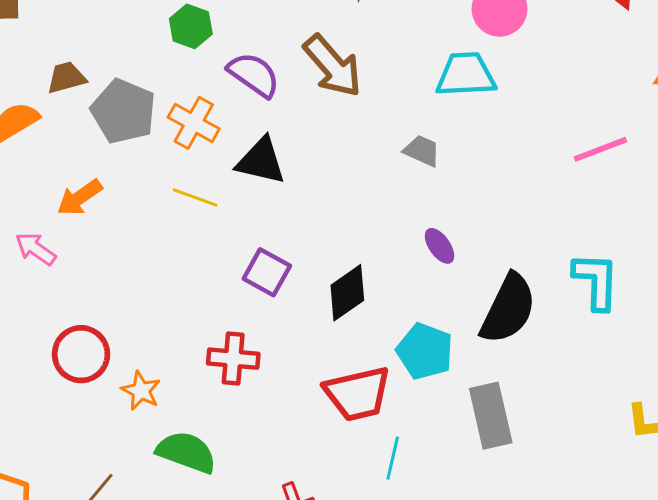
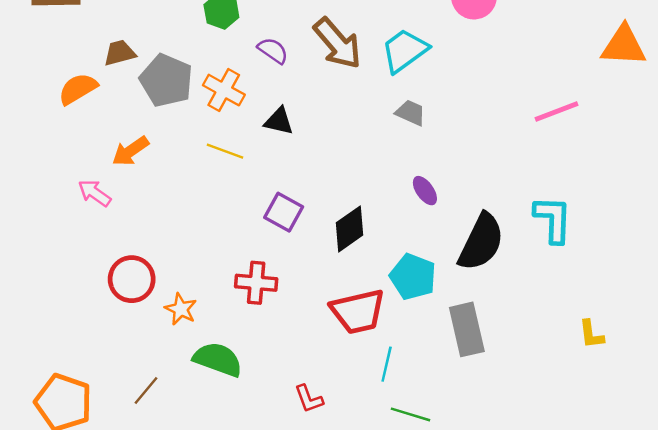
purple semicircle: (254, 75) -> (273, 51), size x0.7
cyan trapezoid: (466, 75) -> (405, 51), moved, turned -33
black triangle: (261, 161) -> (279, 121), size x0.7

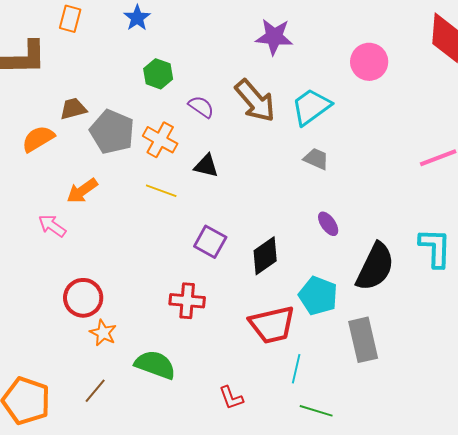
orange star: (181, 309) -> (103, 333), moved

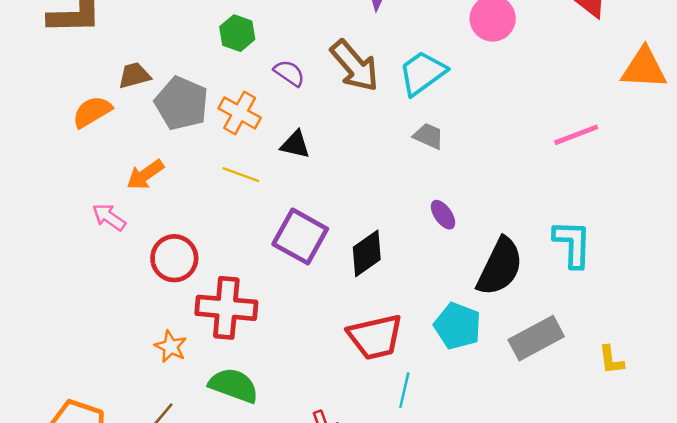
purple square: (210, 242) -> (300, 236), size x1.4
cyan pentagon: (318, 296) -> (458, 326), moved
red circle: (83, 298) -> (174, 258), moved
red cross: (187, 301) -> (226, 308), moved, size x1.4
gray rectangle: (363, 340) -> (536, 338), moved, turned 75

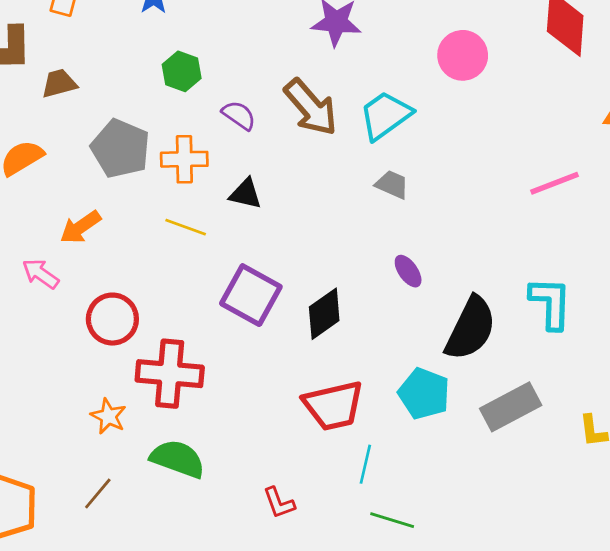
brown trapezoid: (134, 75) -> (59, 83), moved
orange cross: (240, 113) -> (184, 159), turned -30

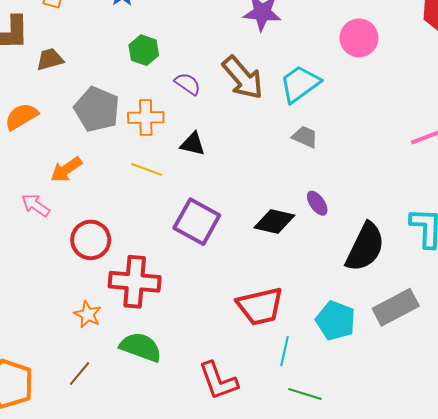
black diamond: (324, 314) -> (274, 222), moved, turned 48
cyan pentagon: (424, 394) -> (336, 321), moved
red L-shape: (279, 503) -> (218, 381), size x1.6

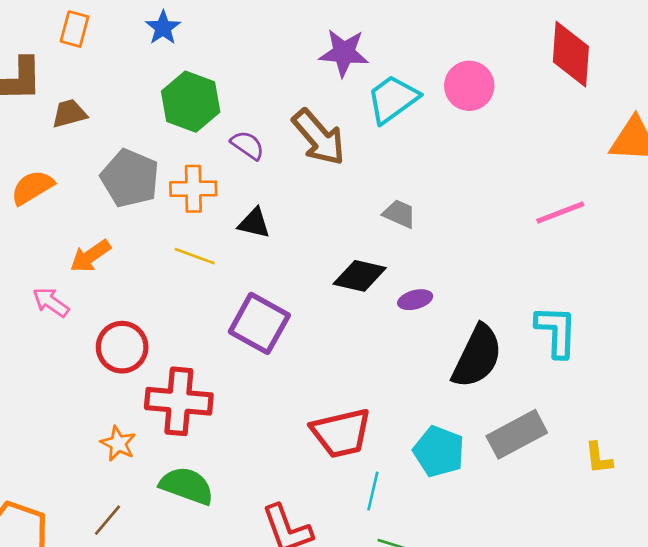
green hexagon: (144, 50) -> (191, 102), size x1.5
cyan trapezoid: (300, 84) -> (393, 99), moved
purple ellipse: (317, 203) -> (415, 300), turned -70
black diamond: (274, 222) -> (360, 276), moved

